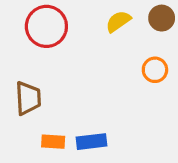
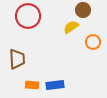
brown circle: (162, 18) -> (83, 10), moved
yellow semicircle: (118, 21) -> (71, 27), moved

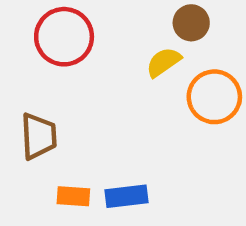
orange circle: (93, 42) -> (214, 97), size x1.5

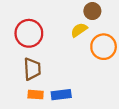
red circle: (64, 37) -> (29, 33), moved
brown trapezoid: (39, 136) -> (32, 69), moved

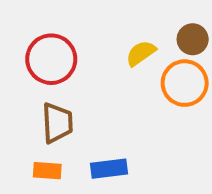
brown circle: (92, 11) -> (193, 39), moved
orange rectangle: (36, 95) -> (47, 171), moved

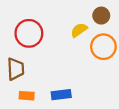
brown circle: (193, 39) -> (101, 16), moved
brown trapezoid: (57, 123) -> (16, 69), moved

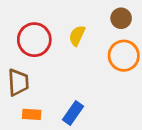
yellow semicircle: (79, 30) -> (77, 36), moved, turned -30
blue rectangle: (61, 95) -> (73, 113), turned -48

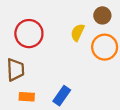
yellow semicircle: (77, 36) -> (78, 32), moved

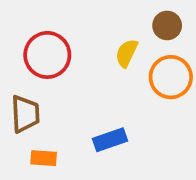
blue rectangle: (62, 96) -> (110, 140), moved, turned 36

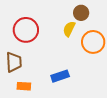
brown circle: (167, 26) -> (81, 13), moved

